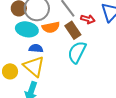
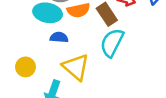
yellow triangle: (34, 66) -> (76, 67), moved

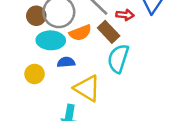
yellow circle: (25, 67) -> (35, 74), moved

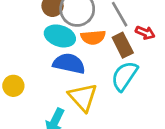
blue semicircle: (66, 62) -> (69, 64), size x1.6
yellow circle: (35, 74) -> (13, 86), moved

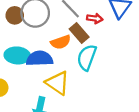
cyan ellipse: (60, 36) -> (17, 55), moved
orange semicircle: (93, 37) -> (61, 42), moved

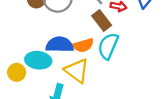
orange semicircle: (61, 42) -> (83, 45), moved
cyan ellipse: (17, 55) -> (38, 60), moved

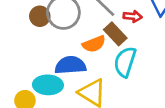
orange semicircle: (83, 45) -> (94, 44), moved

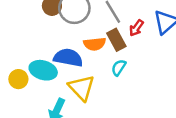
red arrow: (133, 16) -> (136, 28), turned 105
cyan semicircle: (125, 62) -> (119, 68), size x0.6

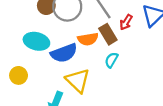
blue semicircle: (68, 58) -> (64, 53), turned 152
cyan ellipse: (43, 70) -> (36, 41), moved

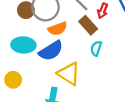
orange semicircle: (88, 39) -> (58, 29), moved

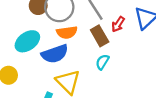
cyan ellipse: (23, 45) -> (27, 41), turned -50

